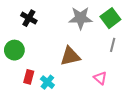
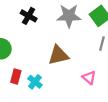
black cross: (29, 18) -> (29, 16), moved

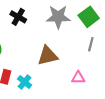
pink triangle: (89, 78) -> (78, 78), turned -40

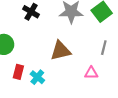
gray line: (91, 44) -> (104, 48), moved

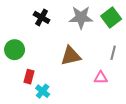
cyan cross: (37, 77) -> (43, 91), moved

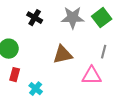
red rectangle: (29, 77) -> (15, 75), moved
pink triangle: (101, 78) -> (92, 76), size x1.5

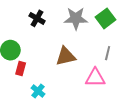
red rectangle: (15, 75) -> (21, 69), moved

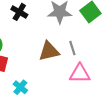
gray line: (108, 53) -> (72, 48), moved, turned -32

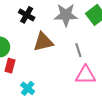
brown triangle: (49, 51) -> (43, 42), moved

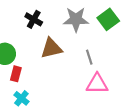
cyan cross: (28, 88) -> (21, 98), moved

